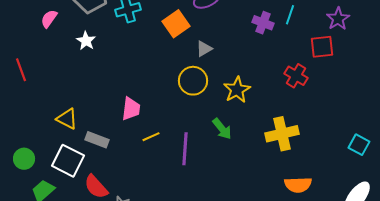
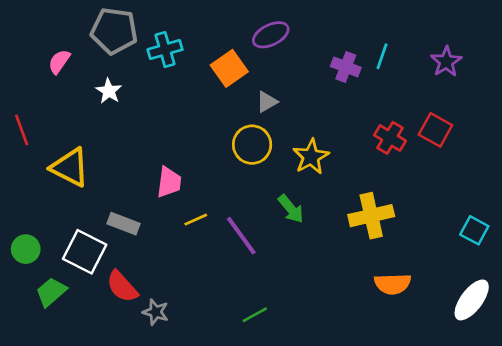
red square: (322, 47) -> (435, 130), moved, turned 35
yellow triangle: (67, 119) -> (70, 167), moved, size x1.4
purple line: (185, 149) -> (241, 236), turned -40

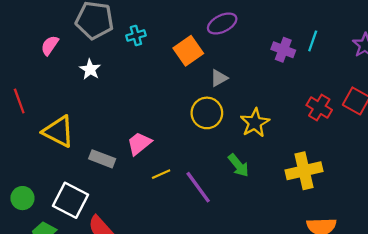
cyan cross: (165, 50) -> (136, 36), size x0.7
pink trapezoid: (169, 182) -> (139, 144), turned -136
gray rectangle: (123, 224) -> (102, 159), moved

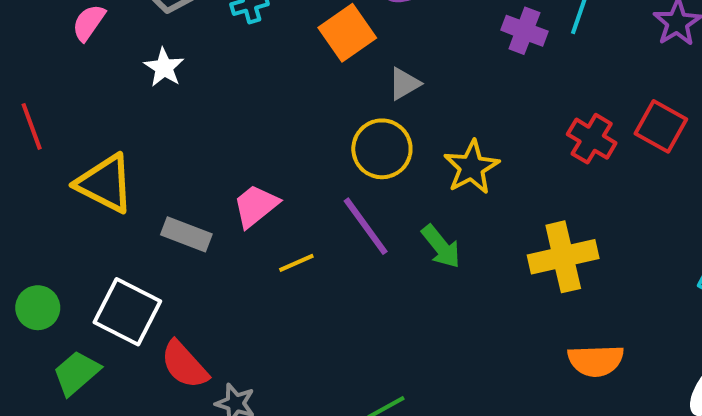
purple line: (198, 187) -> (366, 226), moved

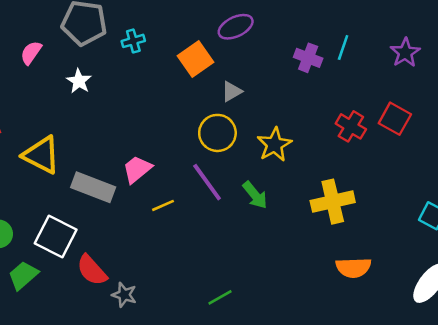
gray rectangle: (186, 234) -> (93, 187), size x1.4

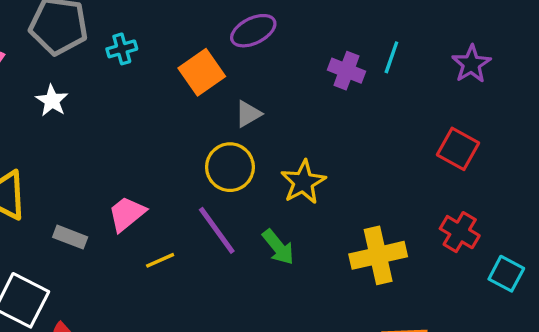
red cross: (351, 126) -> (460, 232), moved
gray rectangle: (93, 187) -> (70, 237), size x0.6

